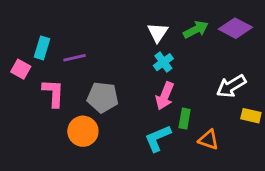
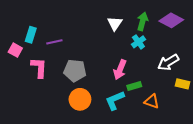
green arrow: (196, 30) -> (143, 21), turned -48
cyan cross: (163, 62) -> (138, 42), moved
green rectangle: (185, 119) -> (134, 86), turned 64
orange circle: (83, 131) -> (80, 99), moved

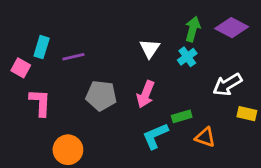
white triangle: (115, 23) -> (150, 48), moved
pink L-shape: (39, 68) -> (40, 103), moved
pink arrow: (120, 70) -> (146, 94), moved
orange circle: (80, 99) -> (68, 150), moved

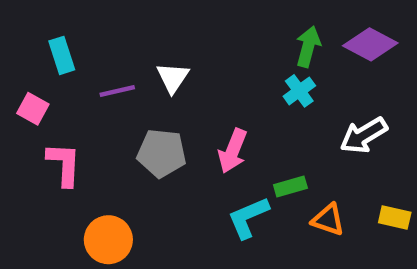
cyan rectangle: (42, 47) -> (62, 55), moved, turned -35
white triangle: (150, 48) -> (173, 78), moved
yellow rectangle: (247, 114) -> (395, 218), moved

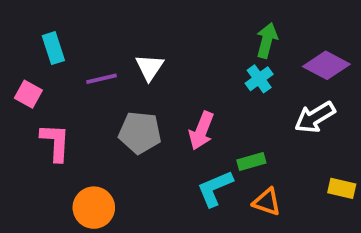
purple diamond: (370, 44) -> (326, 65), moved
orange triangle: (328, 220) -> (267, 202), moved

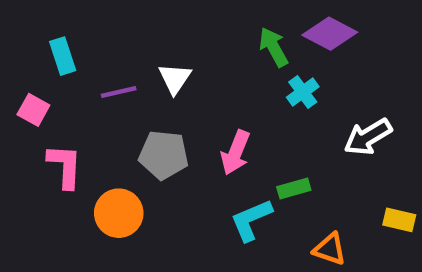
green arrow: (267, 40) -> (274, 47), moved, turned -44
purple diamond: (326, 65) -> (330, 34), moved
orange triangle: (267, 202) -> (330, 249), moved
orange circle: (94, 208) -> (119, 213), moved

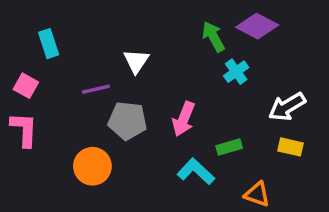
purple line: (119, 92) -> (96, 89), moved
pink L-shape: (65, 166) -> (24, 129), moved
cyan L-shape: (251, 220) -> (196, 172), turned 66
yellow rectangle: (399, 220) -> (290, 147), moved

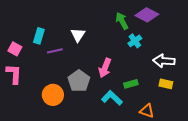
cyan rectangle: (49, 44) -> (39, 36), moved, turned 35
white arrow: (287, 107) -> (164, 61), turned 35
gray pentagon: (128, 121) -> (79, 81), moved, turned 30

